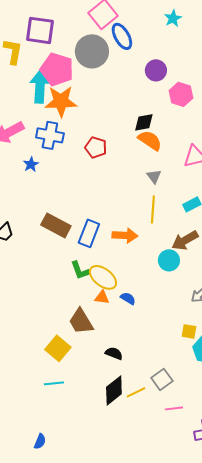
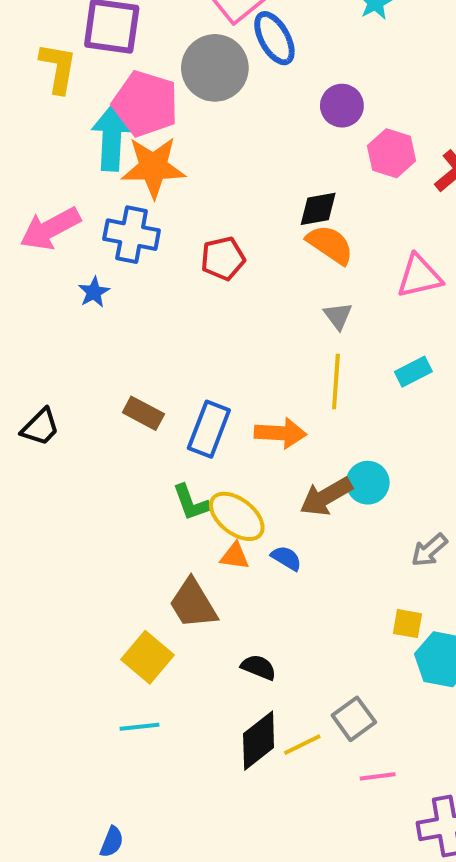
red pentagon: (96, 147) -> (223, 258), turned -30
brown rectangle: (56, 225) -> (143, 413), size x0.7
brown arrow: (185, 240) -> (326, 497), moved

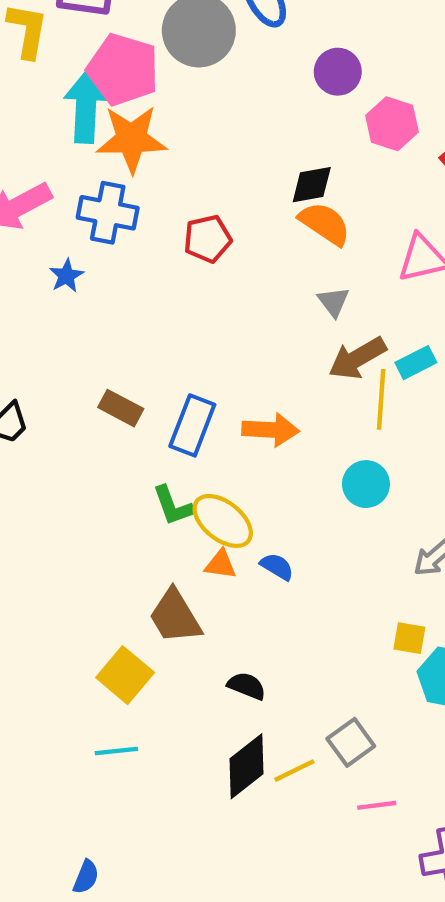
yellow line: (336, 381) -> (381, 399), moved
brown arrow: (326, 497) -> (357, 358), moved

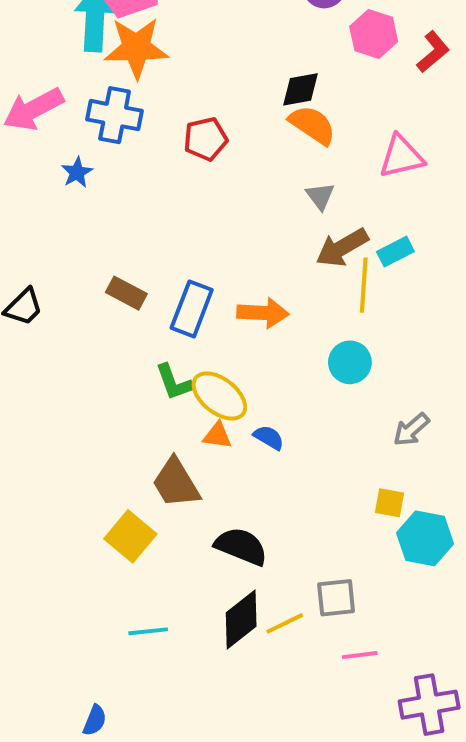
black semicircle: (247, 686) -> (241, 546), size x1.5
gray square: (351, 742) -> (336, 598), turned 30
cyan line: (116, 751) -> (148, 631), moved

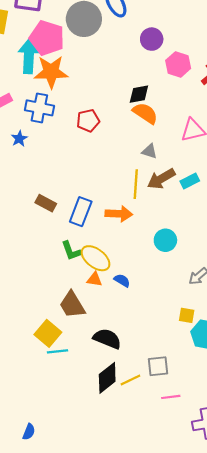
gray triangle: (320, 196) -> (150, 151), turned -35
yellow line: (364, 285) -> (136, 184), moved
cyan line: (148, 631) -> (57, 351), moved

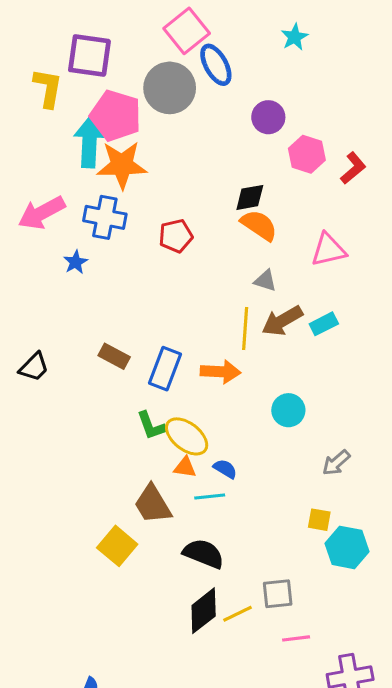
cyan line: (57, 351) -> (210, 497), moved

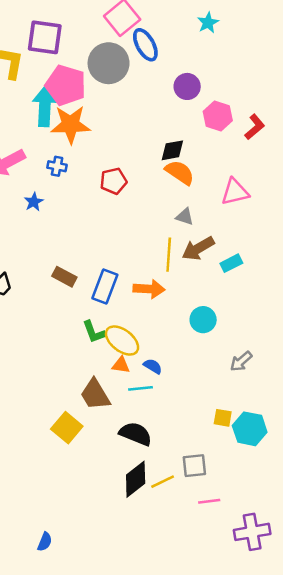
blue cross: (105, 217) -> (57, 166), size x0.6
cyan rectangle: (324, 324) -> (231, 263), moved
yellow square: (319, 520) -> (223, 418), moved

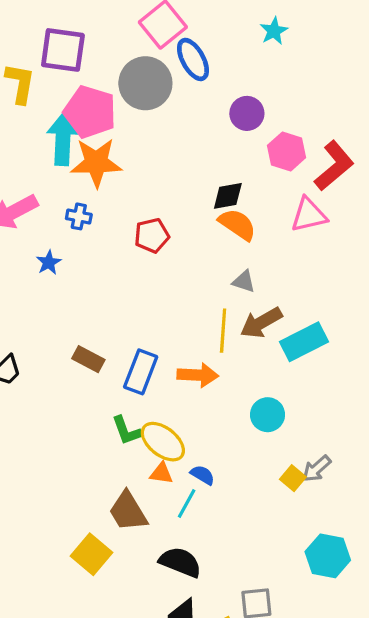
red L-shape: (255, 127) -> (334, 166), size x1.5
pink triangle: (235, 192) -> (309, 215), moved
cyan rectangle: (231, 263) -> (304, 342), size x1.6
cyan line: (140, 388) -> (187, 503), turned -55
yellow square: (223, 418) -> (293, 478), moved, turned 30

